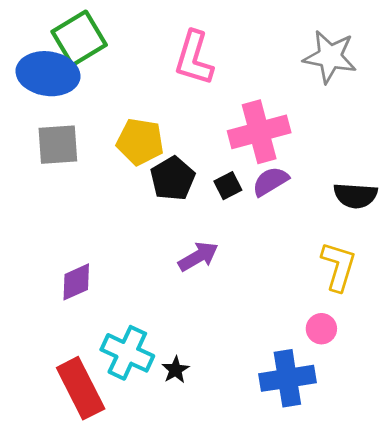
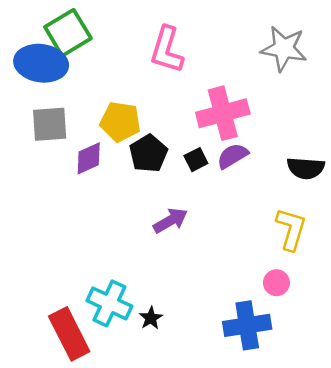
purple diamond: (76, 282) -> (89, 158), moved

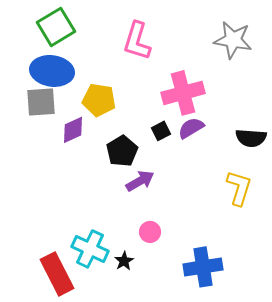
blue ellipse: (41, 63) -> (52, 71), moved
black pentagon: (148, 153) -> (122, 151), moved
pink circle: (276, 283) -> (150, 232), moved

